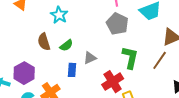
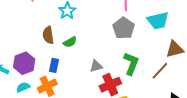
gray triangle: (90, 58) -> (96, 66), moved
blue rectangle: (72, 70) -> (54, 65), moved

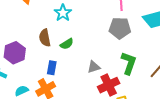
gray pentagon: (124, 28) -> (120, 28), turned -30
purple hexagon: (24, 63) -> (15, 53), moved

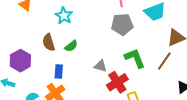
green L-shape: (129, 63) -> (135, 58), turned -35
gray triangle: (94, 67) -> (100, 66), turned 40

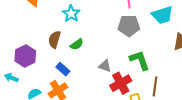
brown semicircle: (49, 42) -> (54, 39), turned 30
brown line: (164, 61) -> (155, 86), moved, turned -30
blue rectangle: (59, 71) -> (63, 69), turned -56

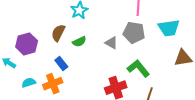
green L-shape: (140, 60) -> (138, 68), turned -30
gray triangle: (105, 66) -> (111, 43), moved

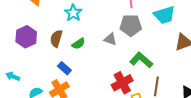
purple hexagon: (27, 44) -> (26, 37), moved

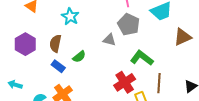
gray pentagon: (131, 25) -> (129, 24), turned 30
green semicircle: (78, 44) -> (79, 57), moved
blue rectangle: (64, 68) -> (58, 66), moved

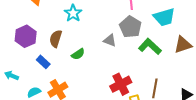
green L-shape: (142, 58) -> (150, 46), moved
blue rectangle: (58, 66) -> (43, 62), moved

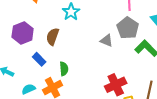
green semicircle: (78, 54) -> (64, 69), moved, turned -64

